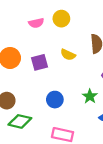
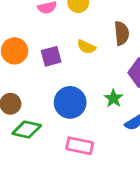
blue circle: (55, 100) -> (70, 102), size x1.5

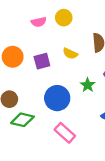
green star: (113, 98) -> (88, 85), moved
pink rectangle: (80, 146) -> (65, 133), turned 30

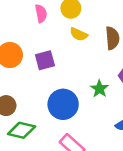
pink semicircle: (39, 22) -> (41, 13), turned -88
yellow semicircle: (70, 54) -> (79, 34), moved

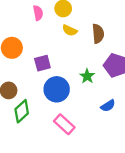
purple square: (45, 60) -> (42, 63), moved
green diamond: (22, 130) -> (22, 111), turned -55

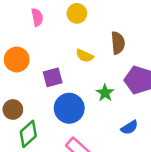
pink semicircle: (38, 13) -> (37, 17), moved
yellow semicircle: (70, 30) -> (85, 56), moved

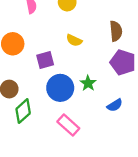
brown semicircle: (118, 43) -> (116, 31), moved
green star: (105, 93) -> (88, 83), moved

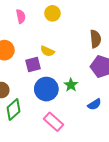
yellow semicircle: (74, 40) -> (47, 51), moved

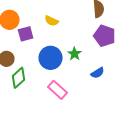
purple square: (33, 64) -> (26, 34), moved

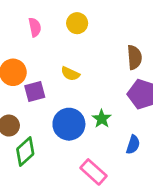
blue semicircle: (98, 73) -> (133, 145), turned -40
pink rectangle: (58, 90) -> (93, 172), moved

